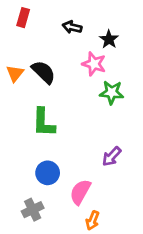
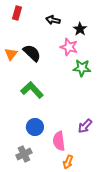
green L-shape: (44, 122) -> (32, 90), turned 135
purple arrow: (112, 156) -> (85, 126), moved
pink semicircle: (80, 192) -> (59, 141), turned -36

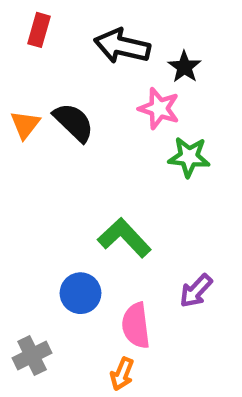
black arrow: (53, 20) -> (122, 46), size x1.6
green L-shape: (32, 90) -> (124, 238), moved
gray cross: (24, 154) -> (32, 355), moved
orange arrow: (68, 162) -> (122, 374), moved

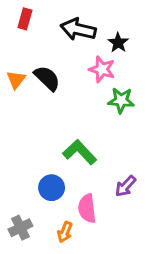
orange arrow: (122, 374) -> (65, 232), moved

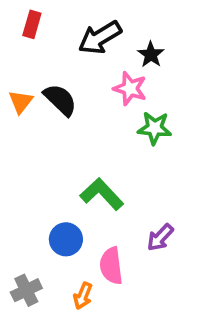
black arrow: (78, 29) -> (100, 38), turned -44

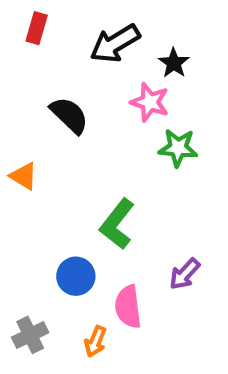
orange triangle: (21, 102) -> (24, 176), moved, turned -36
green L-shape: (102, 194) -> (117, 224), turned -99

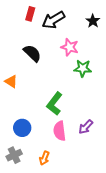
red rectangle: (37, 28) -> (30, 14), moved
black star: (174, 63) -> (93, 21), moved
blue circle: (76, 276) -> (22, 128), moved
pink semicircle: (128, 307) -> (60, 131), moved

